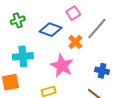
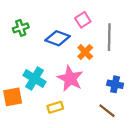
gray line: (97, 29) -> (109, 37), turned -40
cyan cross: (23, 56) -> (35, 79), moved, turned 36

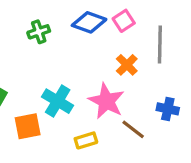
blue diamond: (58, 38) -> (89, 22), moved
brown line: (107, 111) -> (133, 129), moved

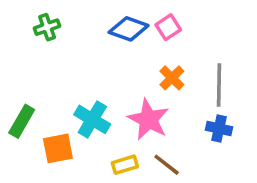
green cross: (39, 32) -> (47, 27), moved
gray line: (160, 44) -> (219, 85), moved
brown line: (133, 129) -> (167, 165), moved

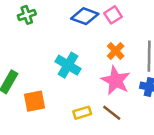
cyan cross: (92, 119) -> (68, 65), moved
pink star: (148, 119) -> (116, 81), moved

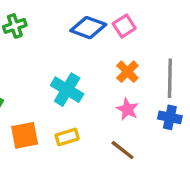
pink star: (116, 81) -> (127, 109), size x0.6
yellow rectangle: (82, 113) -> (67, 137), moved

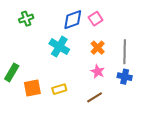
blue diamond: (88, 28) -> (73, 20), turned -40
cyan cross: (67, 90) -> (59, 47), moved
brown line: (123, 150) -> (95, 97), turned -70

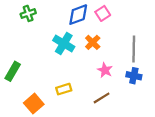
orange cross: (98, 48) -> (93, 42), moved
orange square: (32, 88) -> (34, 104), moved, turned -30

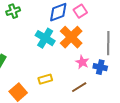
orange cross: (93, 42) -> (71, 37), size x1.6
blue cross: (134, 76) -> (100, 67), moved

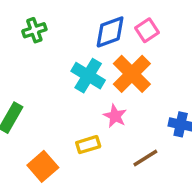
pink star: (82, 62) -> (115, 116), moved

